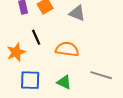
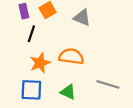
black line: (36, 37) -> (31, 34), moved, turned 42
orange star: (16, 52) -> (40, 63), moved

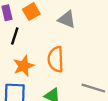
orange semicircle: (71, 56) -> (56, 59), turned -100

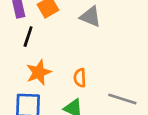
orange semicircle: (56, 59) -> (80, 78), moved, size x0.6

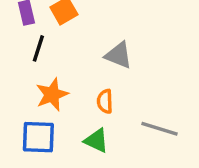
gray triangle: (90, 17) -> (119, 55), moved

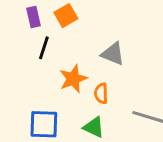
orange star: (52, 95) -> (73, 79), moved

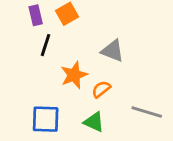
orange semicircle: (101, 93) -> (101, 89), turned 54

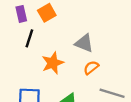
orange semicircle: (101, 89) -> (91, 68), moved

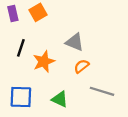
black line: (29, 38) -> (21, 48), moved

